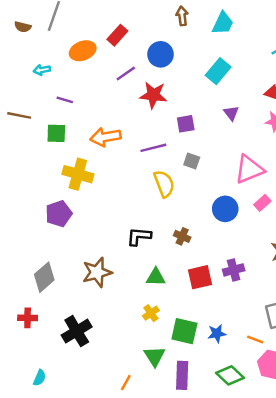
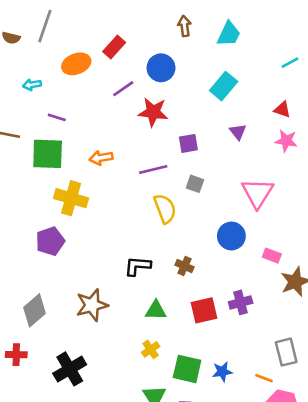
green square: (56, 133) -> (48, 154), size x1.5
orange arrow: (105, 137) -> (101, 158), size x0.7
pink triangle: (249, 169) -> (257, 193), turned -36
pink rectangle: (262, 203) -> (272, 256), moved, turned 63

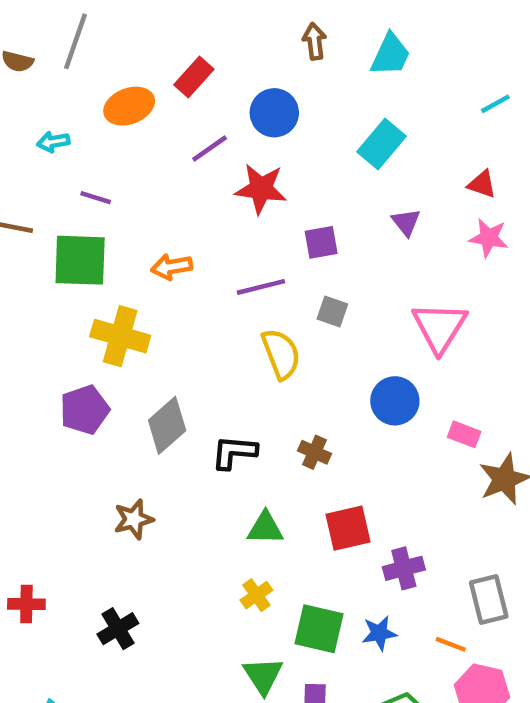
purple cross: (241, 302) -> (404, 568), moved
brown star: (92, 305) -> (134, 519), moved, size x0.7
gray diamond: (35, 310) -> (167, 425), moved
black cross: (70, 369) -> (118, 629), size x0.7

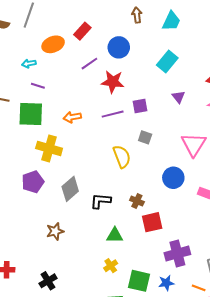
cyan arrow: (53, 142) -> (29, 64), moved
purple line: (261, 287) -> (113, 114), moved
red square: (348, 528) -> (152, 222), moved
purple cross: (404, 568) -> (177, 254), size x1.4

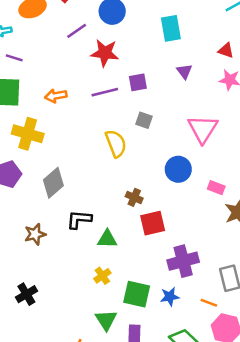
cyan rectangle: (167, 62) -> (171, 28), turned -50
black L-shape: (101, 201) -> (79, 219), moved

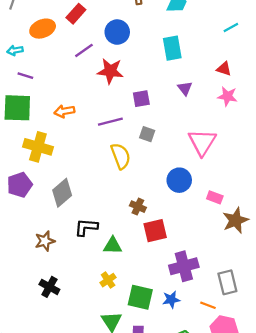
purple line: (105, 92) -> (110, 122), moved
black cross: (26, 294) -> (49, 287), moved, turned -30

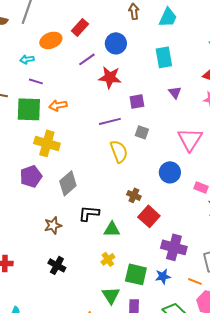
orange arrow: (64, 111) -> (58, 105), moved
red square: (155, 231) -> (149, 216), turned -35
purple cross: (184, 266) -> (174, 247), turned 30

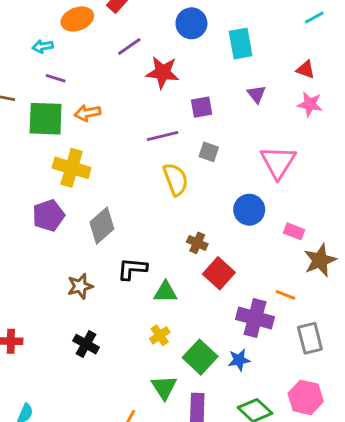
blue circle: (116, 43) -> (191, 23), moved
green square: (136, 274) -> (200, 357), turned 30
orange line: (195, 281) -> (285, 295), moved

